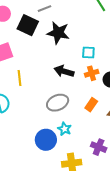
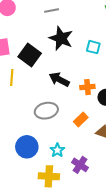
black square: (28, 25) -> (30, 55), moved
cyan square: (88, 53) -> (93, 47), moved
cyan star: (64, 129) -> (57, 150), moved

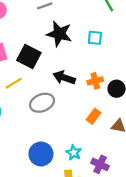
yellow line: (12, 78) -> (14, 83), turned 63
gray ellipse: (46, 111) -> (42, 103), moved

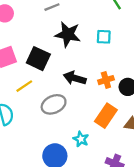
orange rectangle: (93, 116) -> (106, 116), size x1.5
cyan star: (74, 153) -> (81, 139), moved

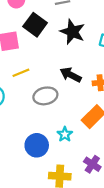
black square: (38, 59) -> (35, 25), moved

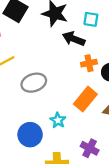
black arrow: (71, 75) -> (74, 39), moved

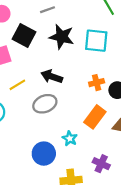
cyan square: (91, 19) -> (96, 41), size x1.6
black arrow: (74, 39) -> (52, 77), moved

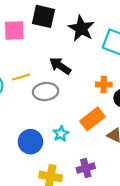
black square: (24, 35) -> (43, 16), turned -30
yellow line: (17, 85) -> (21, 77), moved
purple cross: (101, 164) -> (86, 168), turned 35

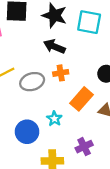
black arrow: (60, 66) -> (54, 47), moved
orange cross: (104, 85) -> (61, 73), moved

